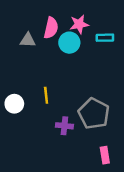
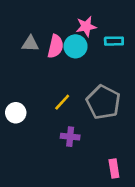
pink semicircle: (51, 28) -> (56, 46), moved
yellow line: (46, 95) -> (62, 102), moved, turned 49
gray pentagon: (94, 114) -> (103, 102), moved

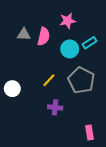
cyan rectangle: (114, 41) -> (90, 43), moved, turned -32
cyan circle: (75, 46) -> (70, 49), moved

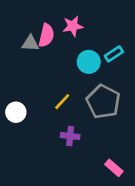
pink star: (68, 21) -> (73, 26), moved
pink semicircle: (44, 36) -> (46, 35), moved
pink rectangle: (90, 132) -> (114, 168), turned -40

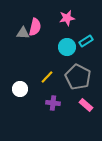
pink star: (73, 26) -> (67, 18), moved
white circle: (16, 112) -> (20, 89), moved
pink rectangle: (114, 168) -> (86, 105), moved

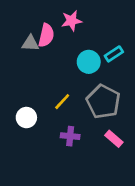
pink star: (67, 18) -> (71, 21), moved

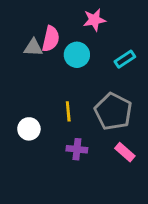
pink star: (71, 21) -> (94, 20), moved
cyan circle: (89, 62) -> (77, 55), moved
yellow line: (62, 102) -> (68, 111), turned -48

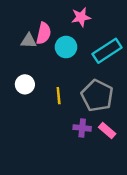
cyan rectangle: (125, 59) -> (107, 51), size x1.6
white circle: (29, 129) -> (25, 84), moved
purple cross: (77, 149) -> (82, 128), moved

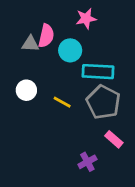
cyan rectangle: (107, 51) -> (98, 72), moved, turned 36
yellow line: (59, 96) -> (62, 102), turned -56
purple cross: (82, 128) -> (87, 162), moved, turned -35

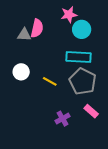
cyan circle: (70, 50) -> (82, 29), moved
purple cross: (87, 162) -> (62, 119), moved

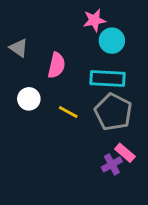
pink semicircle: (37, 28) -> (57, 65), moved
gray triangle: (24, 35) -> (19, 48), moved, turned 32
purple cross: (62, 119) -> (112, 164), moved

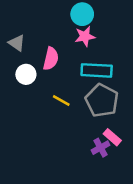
pink star: (94, 20) -> (85, 36), moved
cyan circle: (112, 41) -> (82, 14), moved
white circle: (29, 99) -> (26, 74), moved

